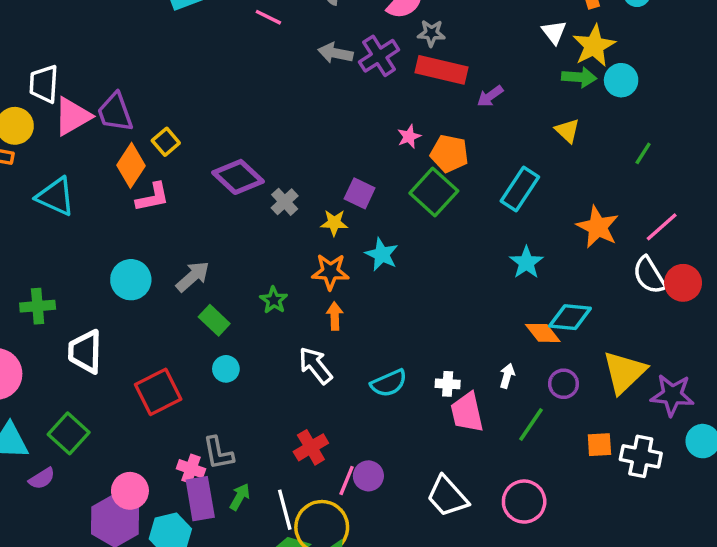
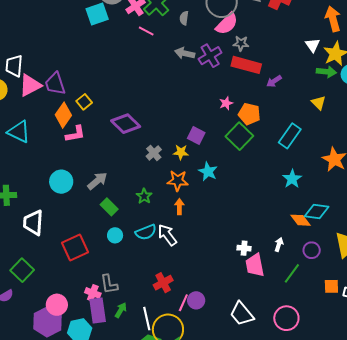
gray cross: (285, 202) -> (154, 153), moved
cyan semicircle: (389, 383) -> (146, 232), moved

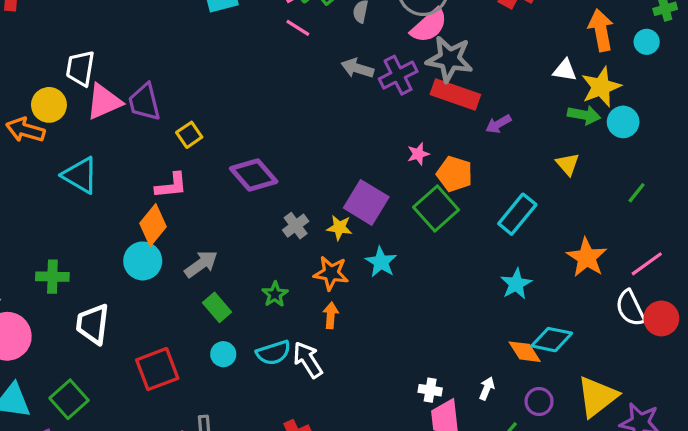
gray star: (241, 43) -> (449, 59), size x1.8
white triangle: (313, 45) -> (565, 70), turned -49
orange diamond: (63, 115) -> (153, 225), moved
purple square: (196, 135) -> (366, 202), size x1.5

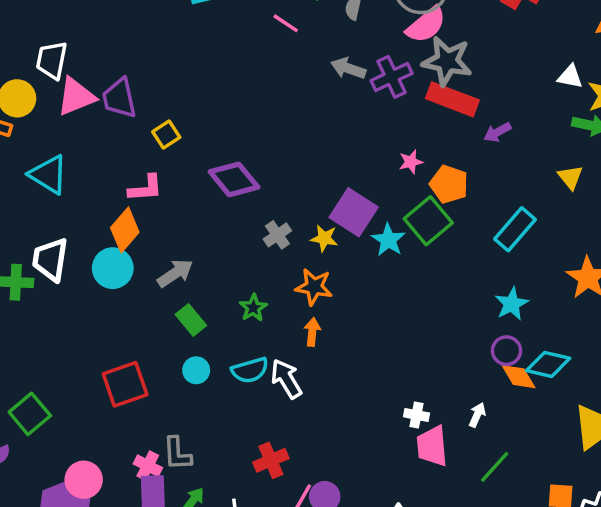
cyan star: (381, 262) -> (388, 240), moved
white trapezoid: (93, 324) -> (50, 260), moved
purple circle: (539, 402) -> (507, 351), moved

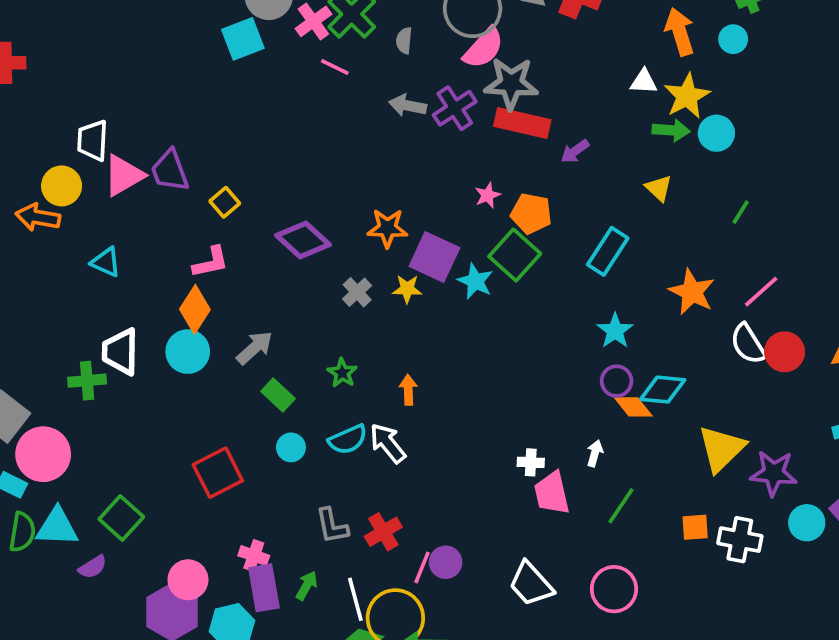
cyan triangle: (48, 175) -> (106, 262), size x0.7
orange star: (314, 287) -> (387, 228), moved
gray L-shape: (177, 454) -> (332, 526), moved

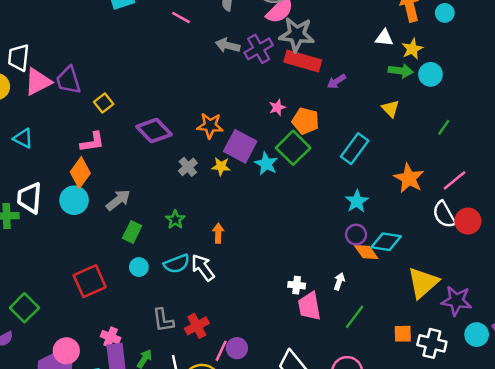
yellow star: (687, 96) -> (412, 49), size x0.7
green rectangle: (278, 395) -> (132, 232), turned 70

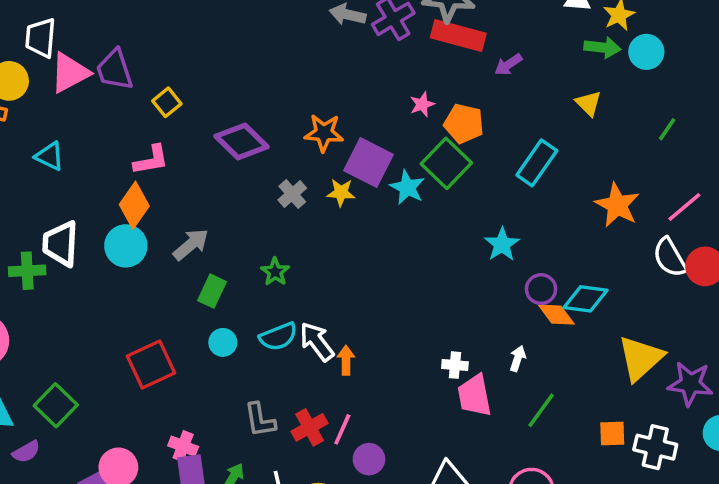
cyan star: (357, 201) -> (502, 244), moved
orange arrow: (218, 233) -> (346, 360), moved
pink line: (221, 351) -> (342, 429), moved

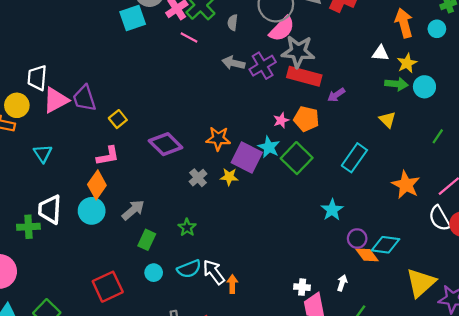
orange pentagon: (464, 124) -> (306, 119), moved
cyan triangle: (50, 156) -> (43, 154), turned 30
cyan star: (407, 187) -> (269, 147), moved

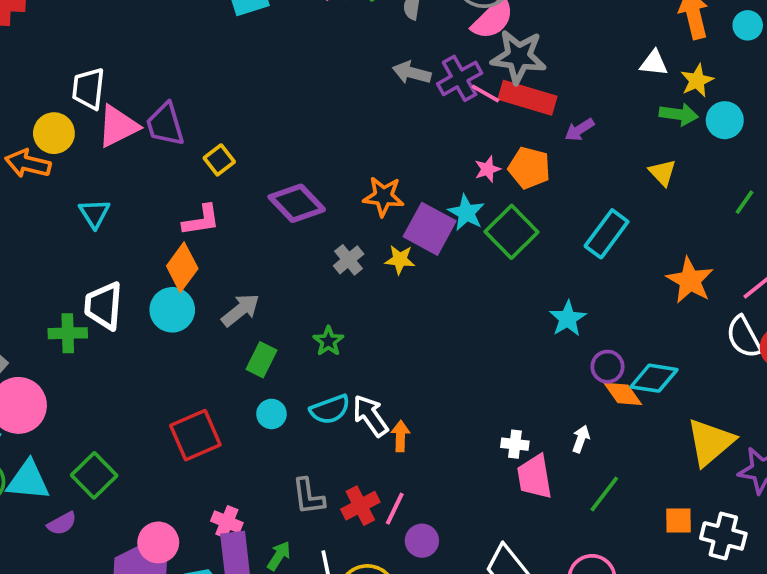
pink line: (189, 37) -> (485, 93), moved

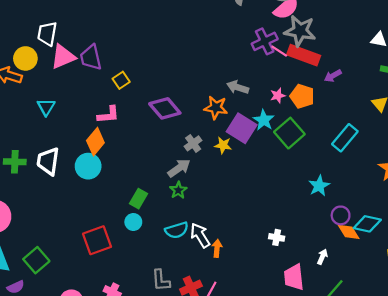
gray arrow: (412, 73) -> (238, 87), moved
gray arrow: (241, 310) -> (179, 168), moved
green cross: (68, 333) -> (15, 162), moved
cyan circle: (272, 414) -> (133, 222), moved
white cross: (515, 444) -> (277, 237), moved

